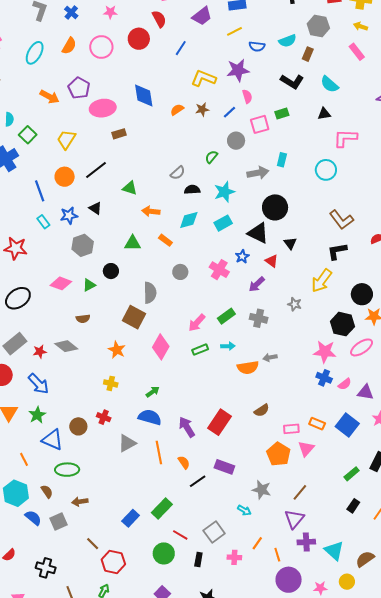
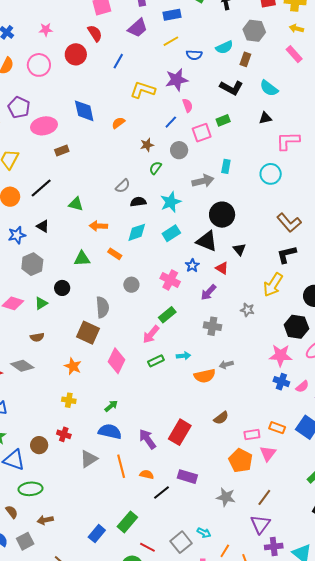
brown star: (202, 109) -> (147, 145), moved
green rectangle: (226, 316) -> (167, 315), moved
orange semicircle: (184, 462) -> (147, 475), turned -40
cyan arrow: (244, 510) -> (204, 533), moved

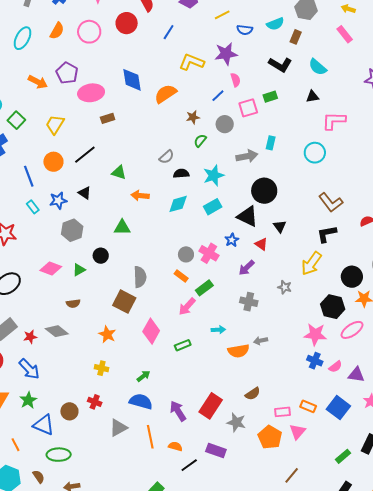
orange semicircle: (118, 123) -> (165, 94), size x1.6
orange rectangle: (115, 254) -> (181, 276), moved
gray circle: (131, 285) -> (186, 254), moved
green rectangle: (156, 361) -> (183, 345), moved
gray star: (226, 497) -> (236, 422), moved

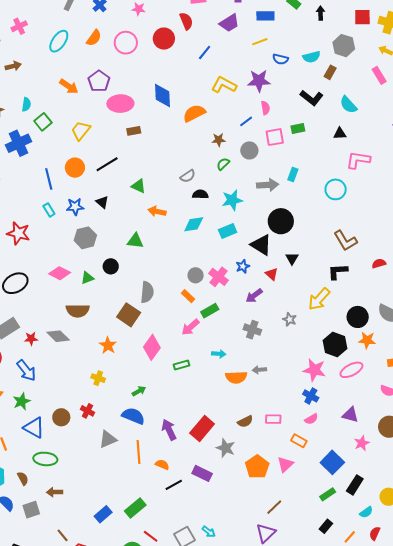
brown semicircle: (73, 303) -> (78, 311), size x1.6
pink semicircle: (335, 367) -> (311, 419), moved
blue square: (338, 408) -> (332, 462), moved
pink rectangle: (283, 412) -> (273, 419), moved

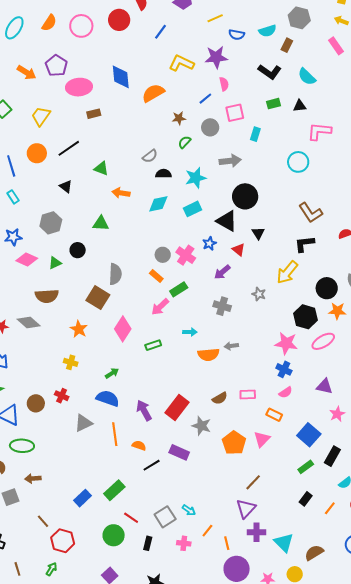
green rectangle: (298, 129) -> (274, 104), moved
cyan rectangle: (293, 174) -> (255, 134), moved
blue star: (75, 207) -> (13, 237), moved

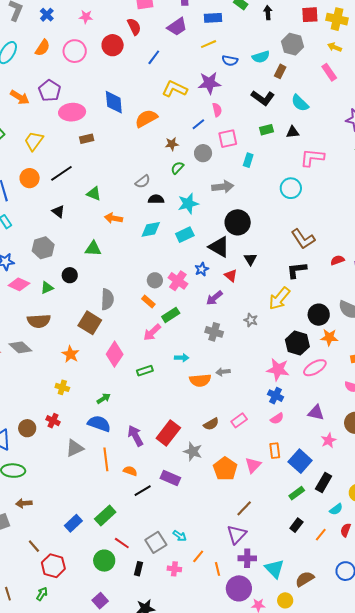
pink rectangle: (248, 394) -> (239, 420), turned -35
orange rectangle: (274, 415) -> (275, 451), moved, turned 56
purple circle: (237, 569) -> (239, 588), moved

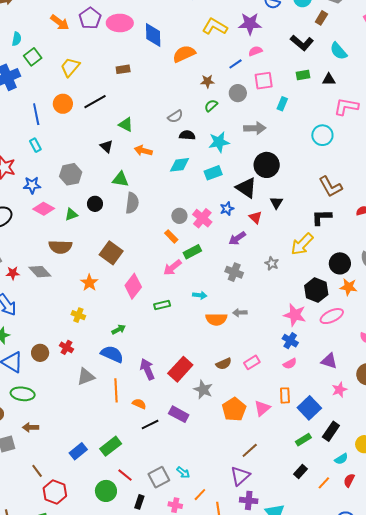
pink semicircle: (217, 110) -> (255, 51), turned -104
pink ellipse: (72, 112) -> (120, 23), moved
black triangle: (58, 211) -> (106, 146), moved
gray semicircle: (107, 299) -> (132, 203), moved

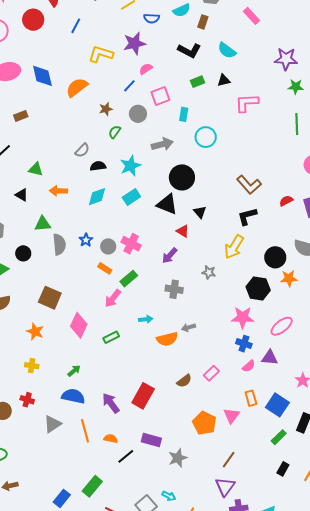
cyan circle: (322, 135) -> (206, 137), moved
blue star: (227, 209) -> (86, 240), moved
pink ellipse: (332, 316) -> (282, 326), moved
purple triangle: (329, 361) -> (270, 358), moved
gray star: (203, 390) -> (178, 458), moved, turned -30

